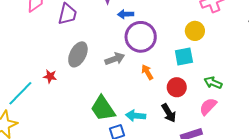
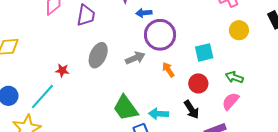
yellow circle: (195, 31) -> (239, 30), moved
red star: (50, 76) -> (62, 70), moved

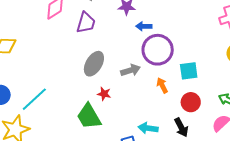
cyan square: (204, 52) -> (189, 71), moved
red star: (62, 70) -> (104, 94), moved
green trapezoid: (126, 108) -> (89, 116), moved

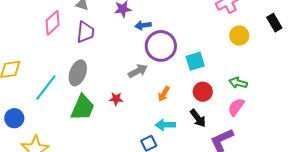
gray ellipse: (94, 64) -> (78, 73), moved
orange arrow: (162, 85) -> (164, 94), moved, turned -112
cyan line: (34, 99) -> (46, 88), moved
green trapezoid: (89, 116) -> (83, 108), moved, turned -116

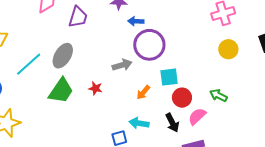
cyan square: (195, 61) -> (169, 77), moved
pink semicircle: (236, 107) -> (197, 116), moved

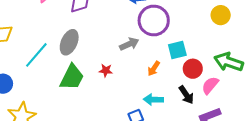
yellow circle: (228, 49) -> (221, 15), moved
green arrow: (218, 95) -> (229, 62), size x1.6

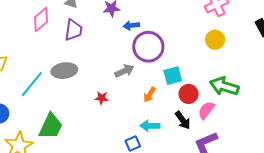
gray ellipse: (69, 42) -> (64, 71), turned 60
green trapezoid: (72, 77) -> (51, 126), moved

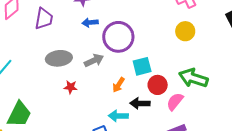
blue arrow: (131, 25) -> (90, 23), moved
gray ellipse: (64, 71) -> (59, 58), moved
black arrow: (183, 120) -> (140, 103), moved, turned 126

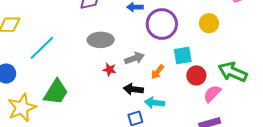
yellow circle: (185, 31) -> (209, 23), moved
gray arrow: (94, 60) -> (134, 58), moved
black arrow: (140, 103) -> (133, 89), moved

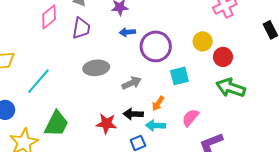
red star: (110, 70) -> (106, 124), moved, size x1.5
orange arrow: (158, 72) -> (158, 103), moved
red circle: (196, 75) -> (223, 57), moved
pink semicircle: (212, 94) -> (190, 118), moved

